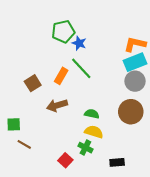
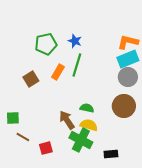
green pentagon: (63, 32) -> (46, 44), moved
green line: (81, 68) -> (77, 65), turned 60
brown arrow: (57, 105) -> (67, 120), moved, turned 72
green cross: (85, 148) -> (81, 140), size x1.6
red square: (65, 160) -> (46, 148), moved, turned 32

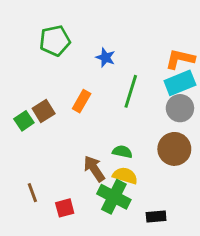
green pentagon: (46, 44) -> (55, 41), moved
green line: (77, 65) -> (131, 91), moved
green square: (13, 118) -> (24, 121), moved, turned -32
brown line: (23, 137) -> (32, 193), turned 40

